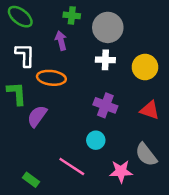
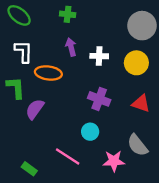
gray circle: (108, 27) -> (142, 26), moved
purple arrow: (61, 41) -> (71, 47), moved

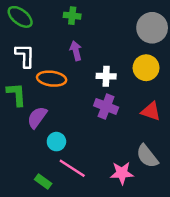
white cross: (99, 56) -> (106, 76), moved
cyan circle: (90, 132) -> (56, 142), moved
green rectangle: (29, 169) -> (43, 182), moved

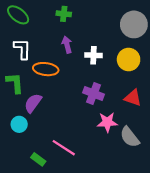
white cross: (106, 76) -> (93, 55), moved
cyan circle: (56, 142) -> (19, 124), moved
pink star: (122, 173) -> (107, 122), moved

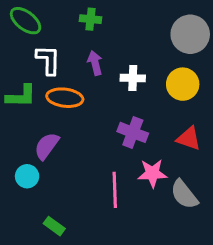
white L-shape: (22, 49) -> (48, 60), moved
green L-shape: (15, 83) -> (21, 96), moved, turned 95
pink line: (64, 148) -> (115, 190), moved, turned 55

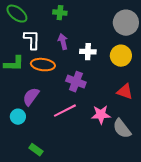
purple cross: (133, 132) -> (76, 82), moved
pink line: (115, 190) -> (65, 111), moved, turned 65

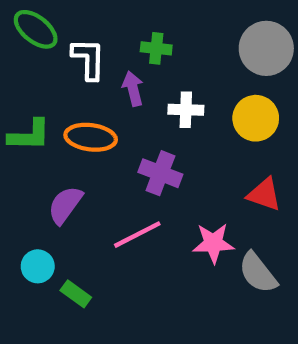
green cross: (60, 13) -> (156, 48), moved
white L-shape: (32, 40) -> (88, 59), moved
cyan circle: (18, 117) -> (38, 266), moved
green rectangle: (36, 150) -> (76, 294), moved

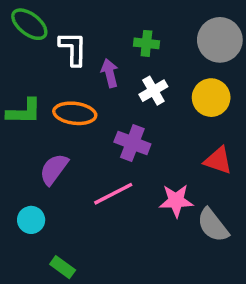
green cross: (156, 48) -> (146, 43), moved
white cross: (186, 110) -> (153, 91), turned -32
green rectangle: (76, 294) -> (63, 267), moved

